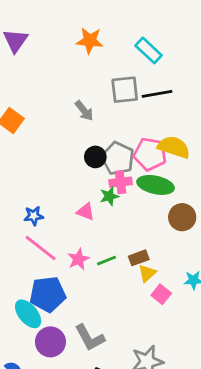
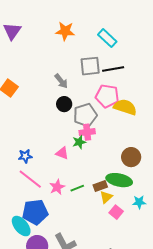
pink pentagon: (150, 154) -> (107, 96), moved
black circle: (95, 157) -> (64, 104), moved
gray pentagon: (118, 158) -> (85, 115), turned 30
green ellipse: (156, 185) -> (119, 180), moved

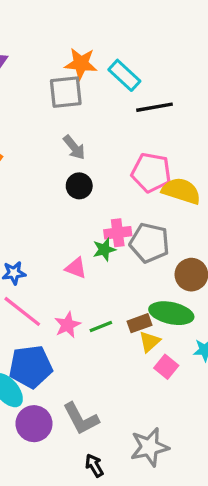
cyan rectangle: (107, 38) -> (124, 75), moved
gray square: (90, 66) -> (66, 92), moved
black line: (113, 69) -> (155, 107), moved
gray pentagon: (85, 115) -> (150, 243), moved, turned 30

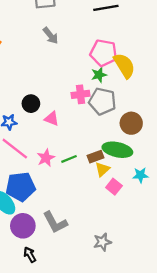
black circle: (79, 186) -> (31, 104), moved
yellow semicircle: (181, 191) -> (124, 66), turned 40
green star: (104, 249) -> (99, 75), moved
gray star: (150, 447) -> (102, 242), size x0.7
black arrow: (94, 466) -> (30, 255), moved

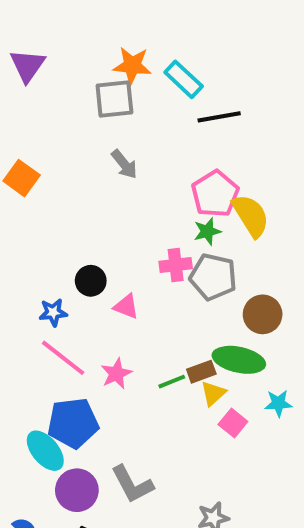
pink pentagon: (104, 53) -> (215, 194), turned 30
green line: (69, 159) -> (172, 382), moved

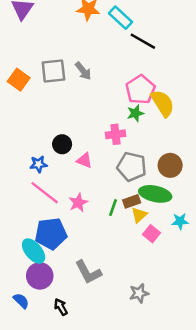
gray square: (114, 99) -> (53, 71), moved
black line: (219, 117) -> (143, 41), turned 40
gray pentagon: (213, 277) -> (132, 167), moved
green line: (172, 382) -> (113, 208), turned -49
purple circle: (77, 490) -> (40, 276), moved

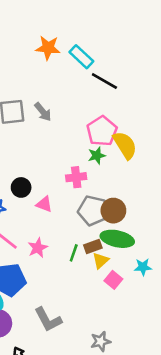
brown circle: (170, 165) -> (113, 211), moved

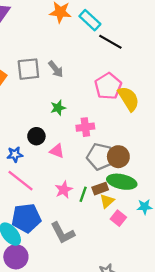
green star: (97, 155) -> (58, 108), moved
pink star: (38, 248) -> (64, 190), moved
gray L-shape: (48, 320) -> (63, 233), moved

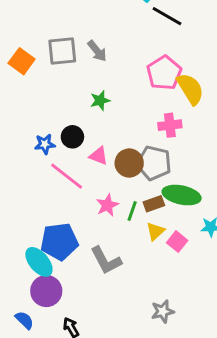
pink cross: (85, 127) -> (170, 125), moved
blue star: (15, 154) -> (45, 144), moved
brown circle: (118, 157) -> (129, 163), moved
pink line: (21, 181) -> (67, 176), moved
yellow triangle: (107, 201) -> (155, 231), moved

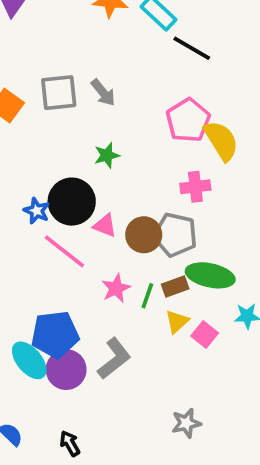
black circle: (72, 137) -> (72, 202), size x1.6
blue star: (45, 144) -> (37, 211), turned 30
gray L-shape: (106, 260) -> (114, 359), turned -100
purple circle: (46, 291) -> (66, 370), moved

